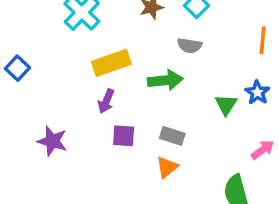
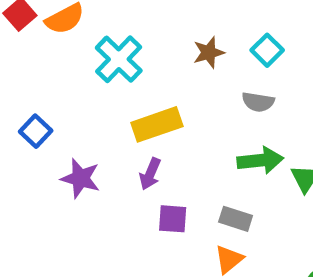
green arrow: (165, 80) -> (260, 160), moved
purple star: (52, 141) -> (81, 178), moved

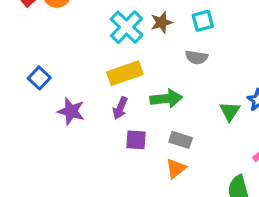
cyan square: (267, 50) -> (203, 21), turned 30
cyan cross: (119, 59) -> (127, 27), moved
green arrow: (260, 160) -> (166, 99), moved

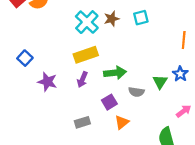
gray semicircle: (196, 57) -> (136, 92), moved
purple square: (136, 140) -> (109, 102), moved, turned -35
gray rectangle: (181, 140) -> (82, 122), moved, turned -35

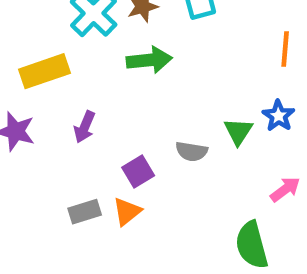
yellow rectangle: (86, 55) -> (45, 71), moved
green arrow: (115, 73) -> (149, 60), moved
orange triangle: (122, 122) -> (127, 212), moved

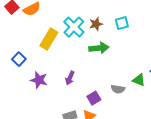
yellow rectangle: (45, 71) -> (49, 39), moved, turned -40
green triangle: (238, 131) -> (139, 80), turned -40

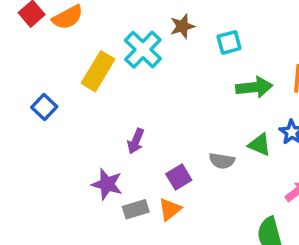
brown star: (96, 24) -> (182, 26), moved
green arrow: (99, 48) -> (254, 87), moved
purple star: (39, 80) -> (107, 184), moved

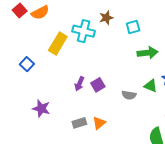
cyan cross: (143, 50) -> (84, 31), turned -30
purple square: (179, 177) -> (98, 85), moved
purple star: (107, 184) -> (41, 108), moved

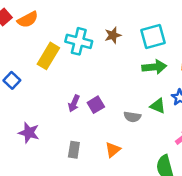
brown star: (106, 18) -> (113, 35), moved
cyan square: (133, 27) -> (153, 37), moved, size x1.5
gray rectangle: (79, 123) -> (74, 150), turned -64
orange triangle: (99, 123) -> (113, 150), moved

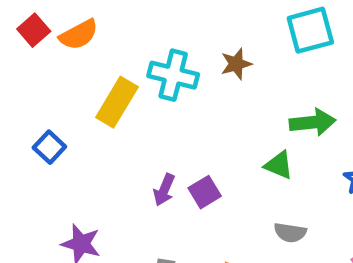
cyan square: (153, 37) -> (310, 30), moved
green triangle: (158, 106) -> (279, 165), moved
gray semicircle: (132, 117) -> (290, 233), moved

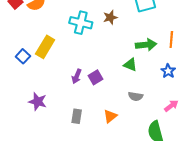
yellow rectangle: (117, 102) -> (45, 47), moved

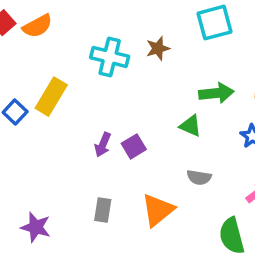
purple star: (38, 102) -> (36, 227), moved
orange triangle: (110, 116) -> (158, 210), size x1.5

